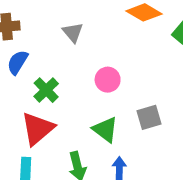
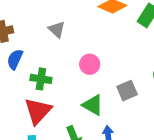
green cross: (46, 90) -> (41, 79), turned -30

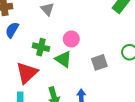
green cross: (41, 79) -> (41, 47), moved
green triangle: (93, 105) -> (63, 59), moved

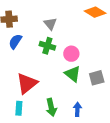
green cross: (41, 47) -> (47, 46), moved
green triangle: (63, 59) -> (73, 74), moved

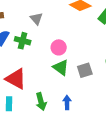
green cross: (47, 46) -> (23, 41), moved
red triangle: (27, 83) -> (16, 79), turned -50

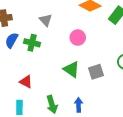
pink circle: (59, 47) -> (78, 38), moved
red triangle: (16, 79) -> (26, 82), size x0.6

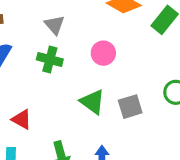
green cross: (32, 43) -> (50, 59), moved

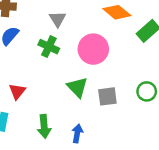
pink circle: (103, 53) -> (93, 49), size x1.5
red triangle: (22, 119) -> (17, 91), turned 30

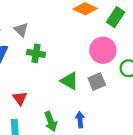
gray triangle: (58, 19) -> (21, 30), moved
pink circle: (93, 49) -> (103, 50), moved

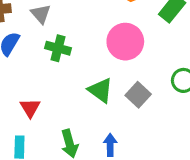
pink circle: (103, 50) -> (125, 42), moved
gray square: (97, 82) -> (138, 95), turned -30

